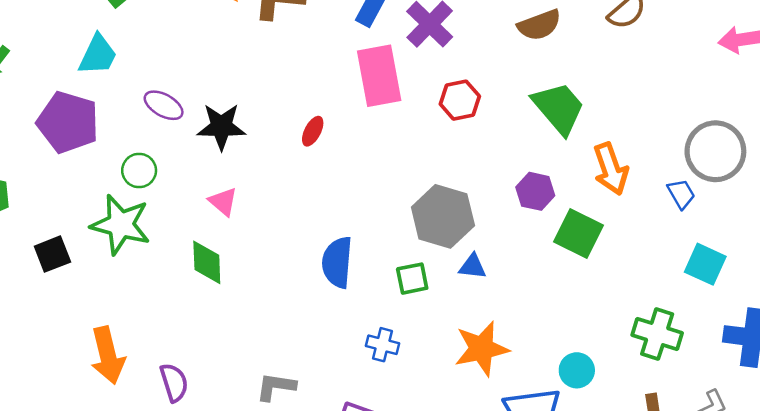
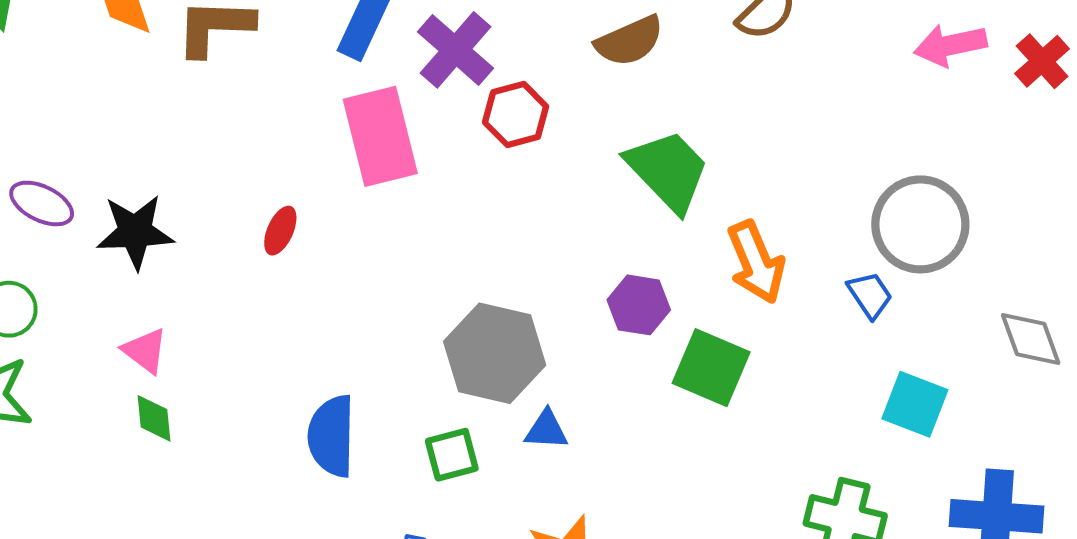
red hexagon: (460, 100) -> (516, 114), moved
green diamond: (207, 262) -> (154, 418), moved, size x0.7

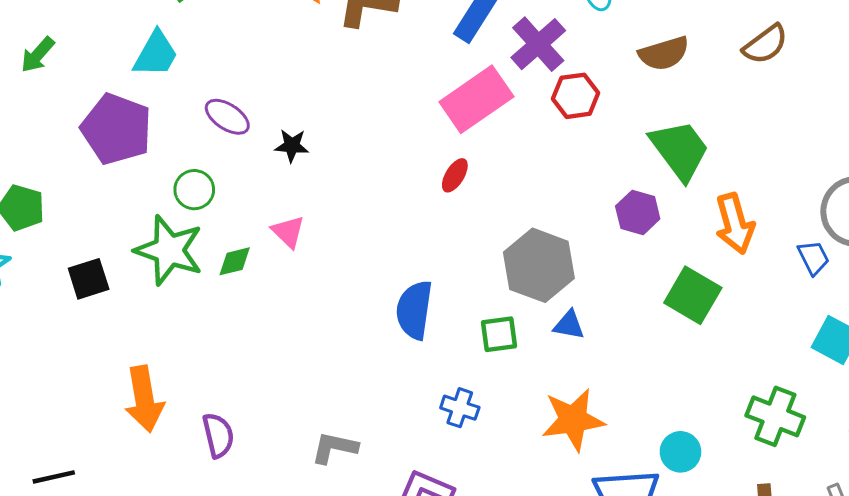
pink rectangle: (380, 136) -> (476, 99), turned 62
red ellipse: (280, 231) -> (455, 175), moved
black star: (135, 232) -> (292, 146), size x0.6
purple hexagon: (639, 305) -> (638, 212), moved
green diamond: (154, 418) -> (235, 261), moved, turned 75

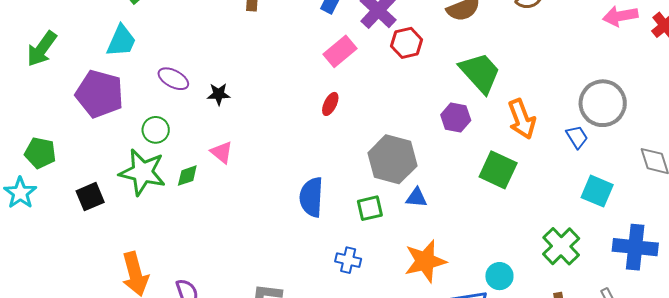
green arrow: (38, 55) -> (42, 49), size x1.4
pink rectangle: (476, 99) -> (340, 51), size x0.7
green cross: (775, 416) -> (561, 246), turned 30

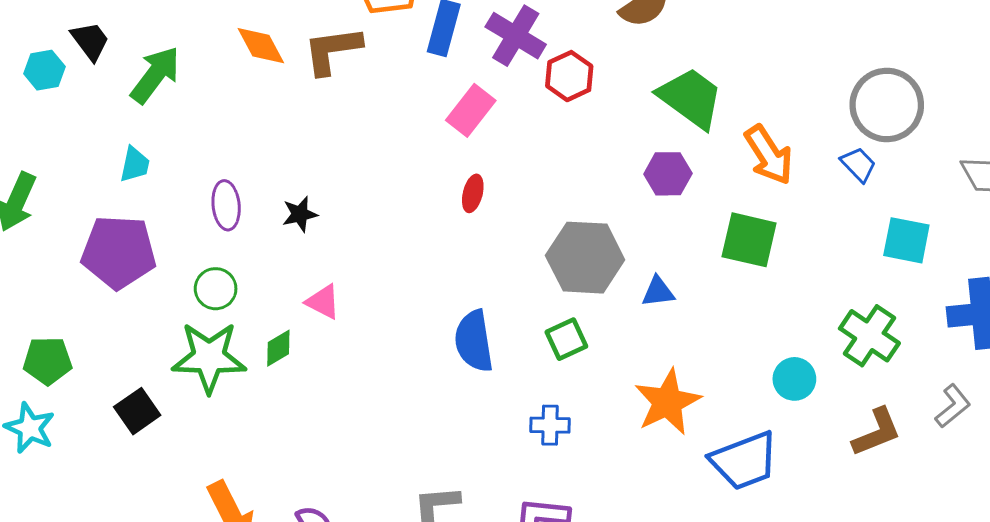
cyan trapezoid: (121, 41) -> (135, 165), size x0.7
purple ellipse: (173, 79) -> (226, 205), turned 68
blue triangle: (416, 198) -> (658, 292), moved
cyan circle: (499, 276) -> (794, 379), moved

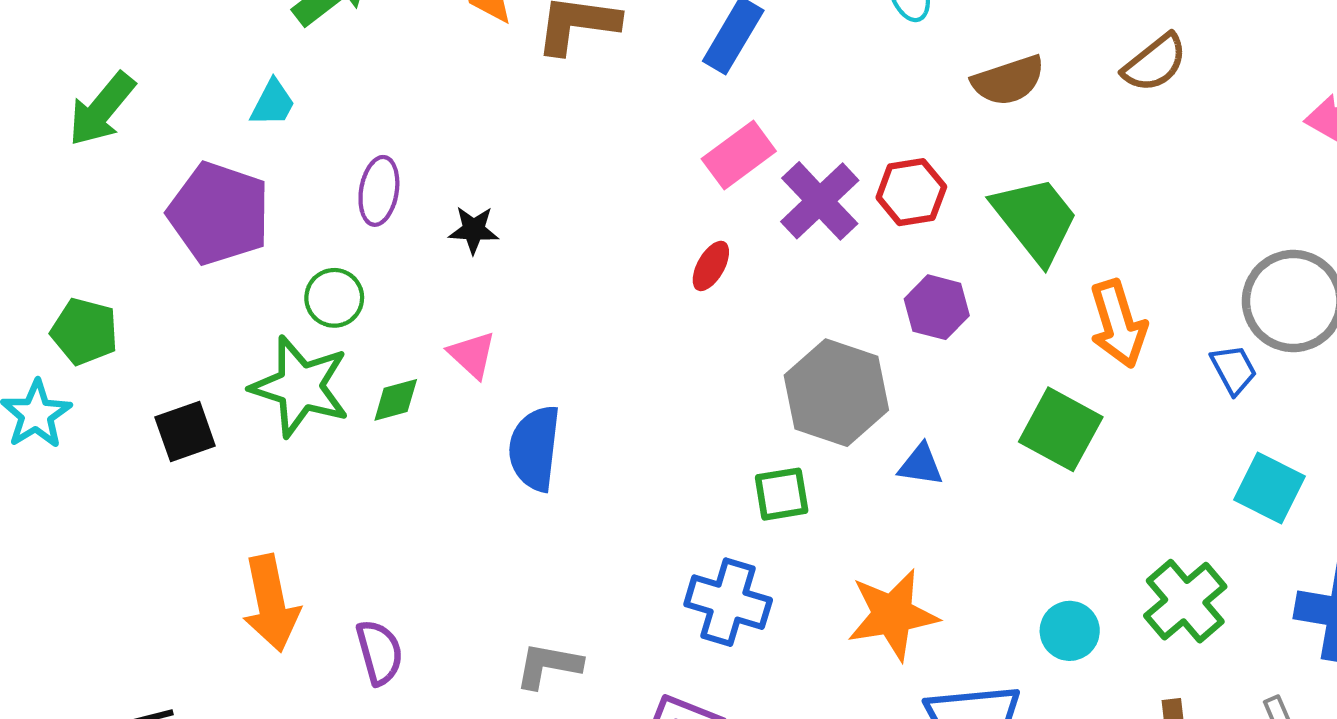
purple cross: (516, 36) -> (820, 201), moved
red hexagon: (569, 76) -> (911, 192), moved
purple hexagon: (668, 174) -> (937, 307), moved
blue semicircle: (474, 341) -> (535, 448), moved
blue cross: (550, 425) -> (728, 602), size x1.5

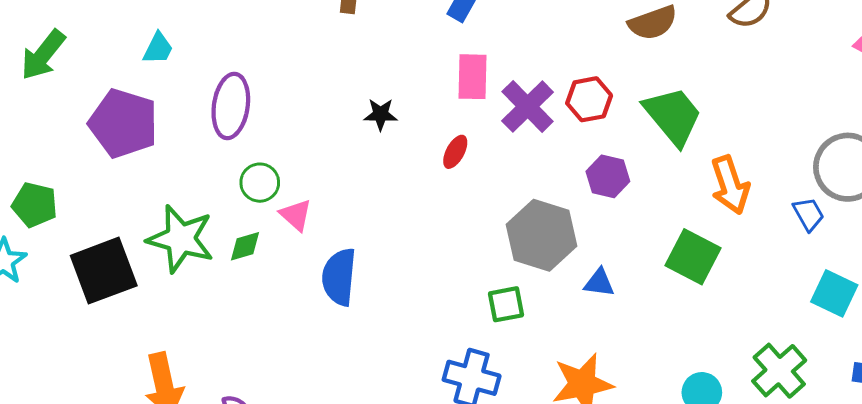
pink rectangle: (739, 155) -> (472, 77), turned -51
purple ellipse: (379, 191) -> (231, 106), size x1.4
black star: (474, 230) -> (381, 114), moved
green circle: (334, 298) -> (260, 183), moved
black square: (185, 432) -> (104, 271), size x1.6

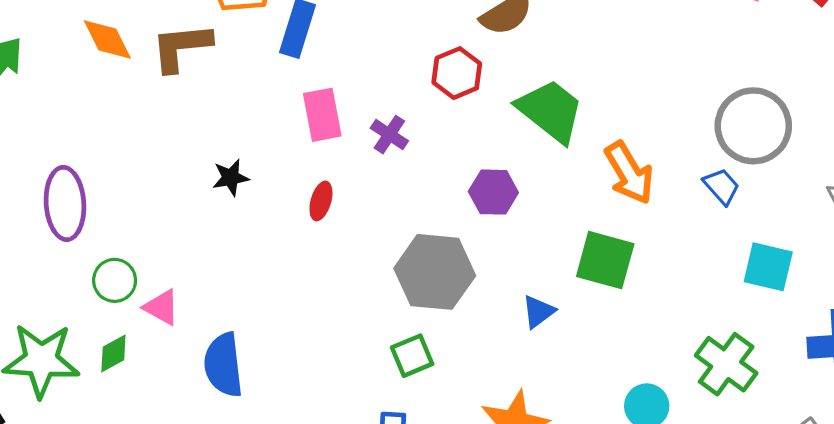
red hexagon: (589, 99) -> (457, 73), moved
purple cross: (528, 107) -> (389, 135), size x0.6
blue triangle: (599, 283) -> (538, 312), moved, turned -32

